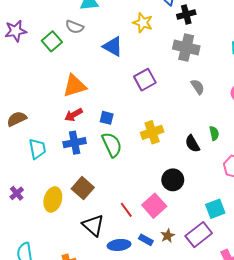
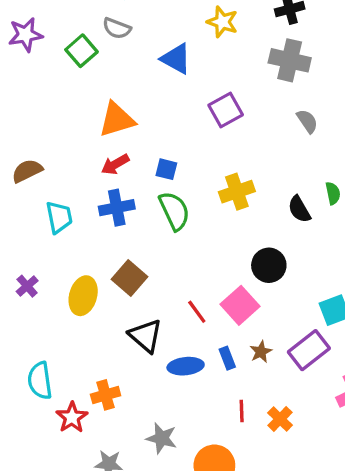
blue rectangle: (146, 240) -> (227, 358), turned 40

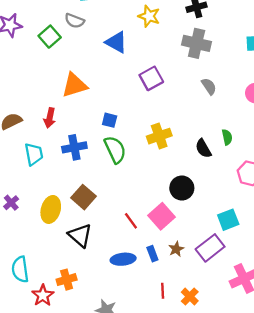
red arrow: (115, 164) -> (50, 118), moved, turned -48
black triangle: (146, 336) -> (80, 235), moved

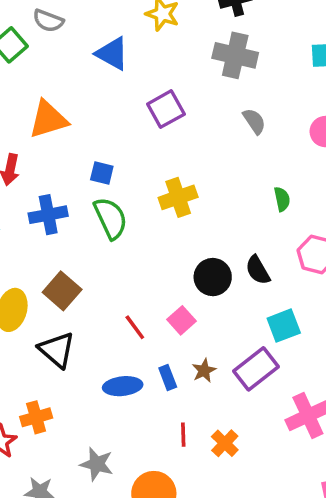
black semicircle: (203, 148) -> (258, 270), moved
pink square: (161, 216) -> (182, 320), size x0.7

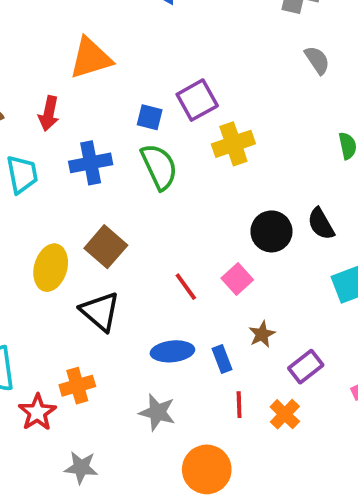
purple square: (166, 109) -> (197, 100), moved
purple rectangle: (256, 369) -> (306, 367), moved, size x0.7
blue rectangle: (168, 377) -> (222, 359), moved
gray star: (97, 464) -> (157, 412), moved

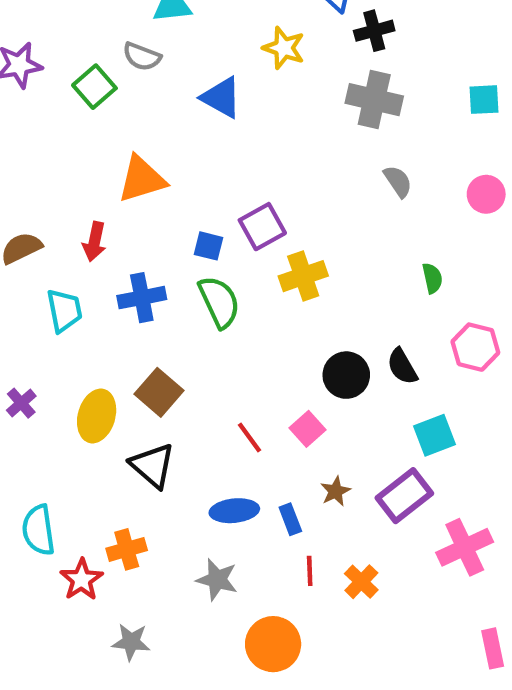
purple rectangle: (306, 367) -> (404, 496), moved, size x1.4

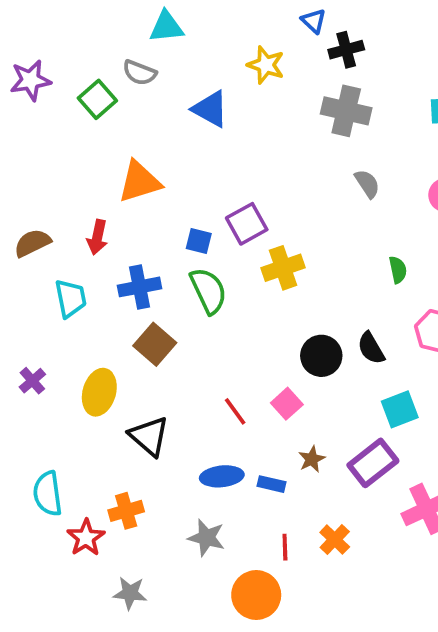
brown square: (159, 392) -> (155, 344), moved
blue rectangle: (290, 519) -> (272, 484), turned -56
red line: (310, 571) -> (285, 547), moved

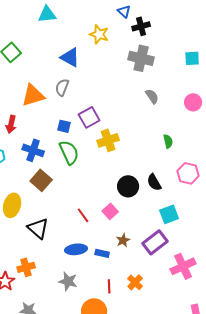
gray semicircle: (139, 73) -> (62, 87), moved, turned 90
blue cross: (139, 287) -> (33, 150), turned 30

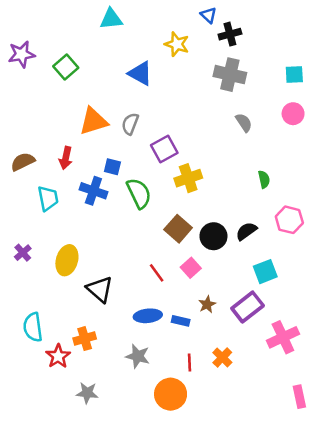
gray semicircle: (62, 87) -> (130, 124), moved
pink circle: (193, 102) -> (293, 114), moved
blue square: (64, 126) -> (112, 167), moved
brown square: (41, 180) -> (178, 229), moved
black semicircle: (154, 182) -> (246, 231), turned 84

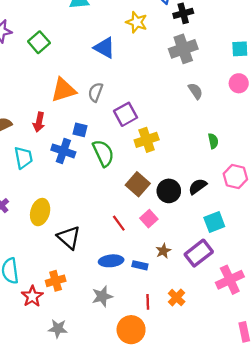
gray cross: (230, 75) -> (183, 49), turned -32
gray star: (138, 356) -> (102, 296), turned -30

